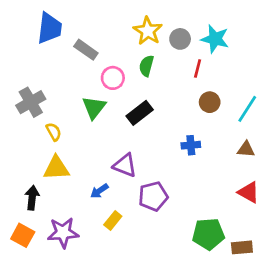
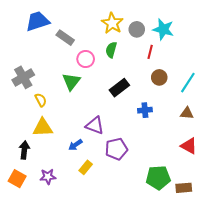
blue trapezoid: (50, 28) -> (38, 21), turned -115
black rectangle: (140, 113) -> (119, 88), moved
purple star: (63, 233) -> (48, 177), size x0.7

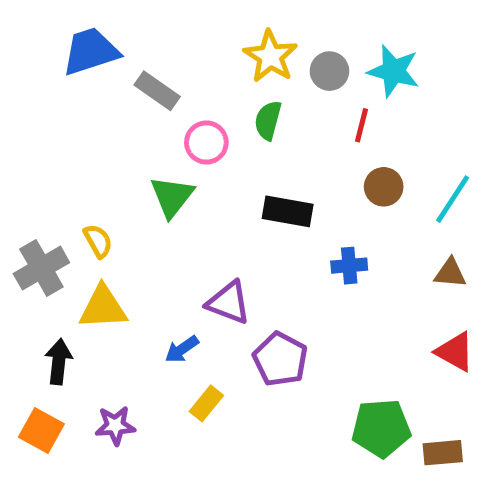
gray cross: (23, 77) -> (41, 268), moved
black rectangle: (119, 88) -> (288, 211), turned 48
purple pentagon: (116, 149) -> (280, 359), turned -30

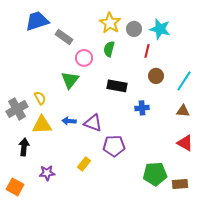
blue arrow: (182, 349) -> (69, 121), moved, turned 40
purple pentagon: (280, 359) -> (114, 146), turned -30
orange square: (41, 431) -> (15, 187), moved

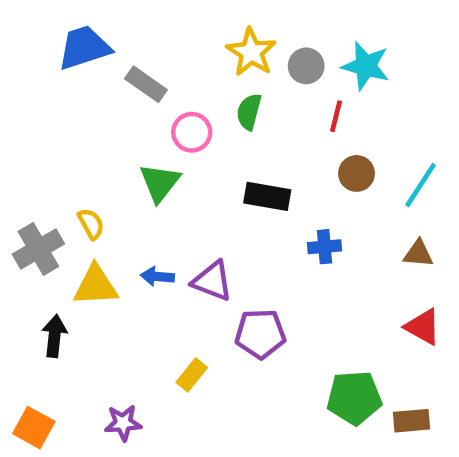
purple star: (47, 173) -> (123, 423), moved

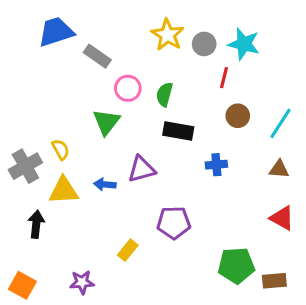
green semicircle: (249, 112) -> (164, 94), moved
purple triangle: (212, 281) -> (142, 169), moved, turned -36

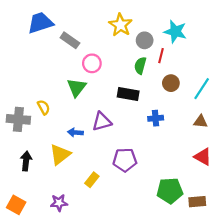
gray circle: (204, 44) -> (145, 40), moved
green semicircle: (164, 94) -> (140, 66), moved
gray cross: (25, 166) -> (18, 119), turned 35
yellow triangle: (64, 191) -> (60, 154), moved, turned -35

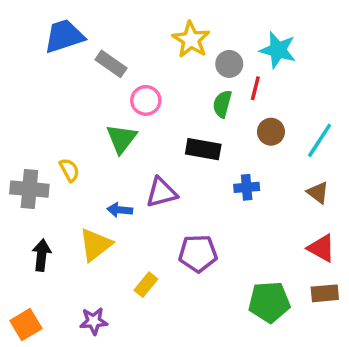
brown triangle: (201, 122) -> (318, 193), turned 32
brown rectangle: (197, 202) -> (325, 293), moved
orange square: (16, 205) -> (26, 325), turned 30

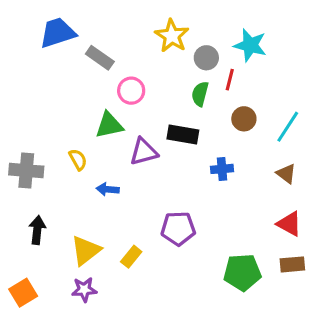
green triangle: (121, 139) -> (109, 125), turned 40
yellow semicircle: (69, 170) -> (78, 160), moved
purple triangle: (161, 193) -> (144, 152), moved
yellow triangle: (95, 245) -> (86, 250), moved

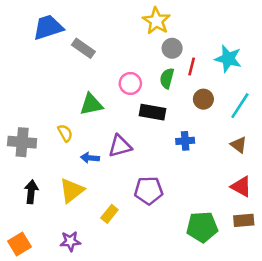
yellow star: (172, 36) -> (156, 21), moved
cyan star: (250, 45) -> (228, 59), moved
pink circle: (131, 91) -> (130, 83), moved
purple triangle: (144, 152) -> (120, 146), moved
yellow triangle: (86, 250) -> (72, 190), moved

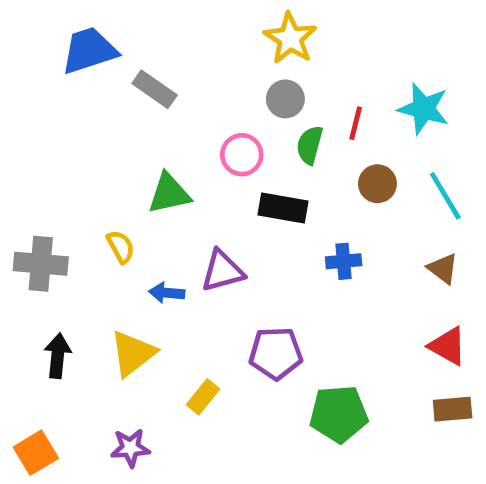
gray circle: (172, 48) -> (285, 99), moved
cyan line: (240, 106) -> (445, 196), turned -64
green pentagon: (202, 227) -> (339, 414), moved

